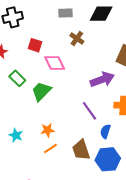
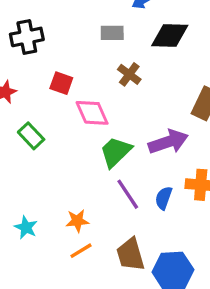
green trapezoid: (41, 91) -> (116, 152), moved
purple line: (90, 111) -> (128, 194), moved
blue semicircle: (105, 131) -> (164, 198), moved

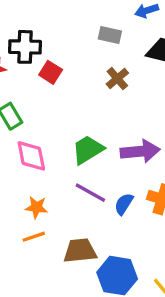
black cross: (27, 37) -> (25, 47), moved
pink diamond: (92, 113) -> (31, 156), moved
purple line: (128, 194) -> (90, 193), turned -40
brown trapezoid: (130, 254) -> (80, 251), turned 88

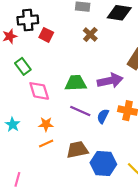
green trapezoid: (88, 150) -> (76, 83), turned 35

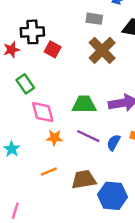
brown cross: (90, 35) -> (102, 50), size x1.6
orange star: (46, 124) -> (54, 138), moved

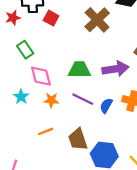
cyan star: (12, 149) -> (21, 97), moved
brown trapezoid: (84, 179) -> (78, 139), turned -100

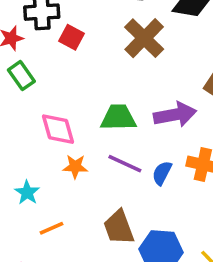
green rectangle: (25, 50) -> (21, 76), moved
cyan star: (21, 97) -> (27, 193), moved
orange line: (46, 131) -> (51, 228), moved

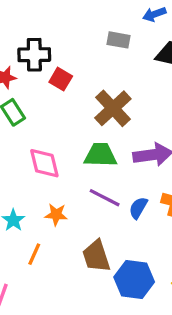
brown cross: (144, 38) -> (113, 108), moved
orange star: (75, 167) -> (56, 215), moved
orange line: (51, 228) -> (34, 254), turned -45

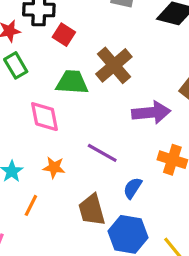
green trapezoid: (100, 155) -> (72, 82), moved
blue semicircle: (138, 208) -> (133, 188), moved

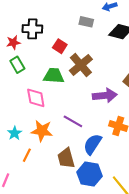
red square: (64, 35) -> (60, 46), moved
orange star: (54, 167) -> (42, 131), size x1.5
blue semicircle: (133, 188) -> (93, 144), size x1.5

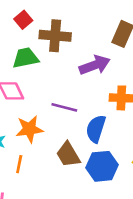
red square: (60, 46) -> (23, 20), turned 32
brown cross: (81, 65) -> (55, 36), turned -30

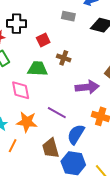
brown cross: (55, 36) -> (64, 58), size x0.6

